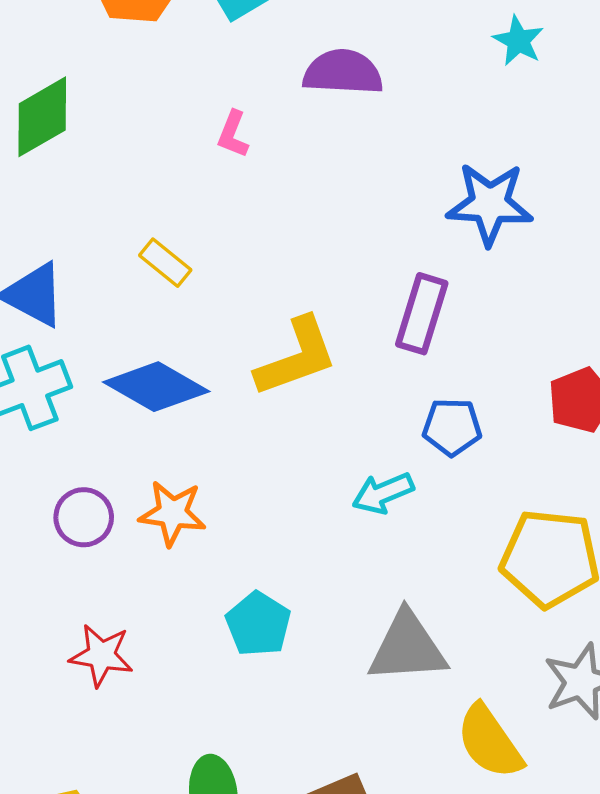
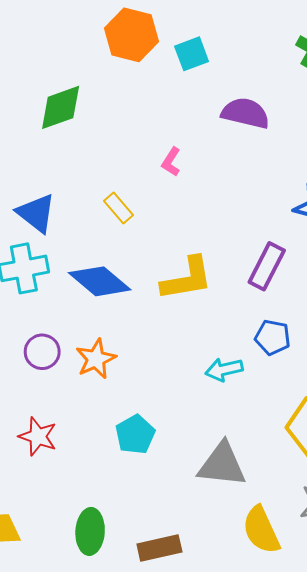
pink L-shape: (233, 134) -> (171, 162), moved
orange star: (173, 513) -> (96, 359), turned 30

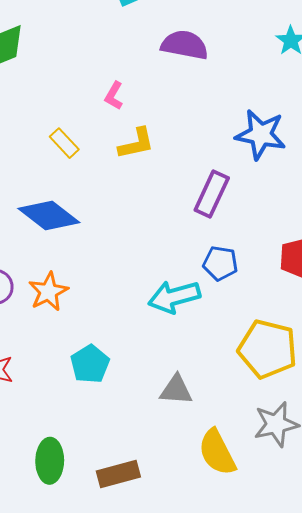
yellow L-shape: (187, 279) -> (136, 143), moved, size x0.7
cyan arrow: (224, 370) -> (174, 297), size x1.4
gray triangle: (222, 465) -> (176, 390), size x0.7

